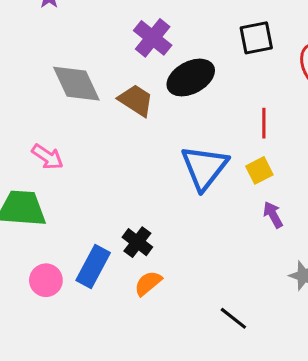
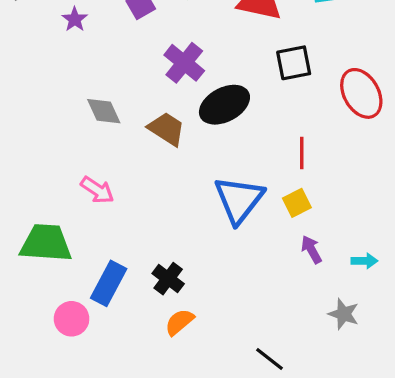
gray diamond: (76, 84) -> (104, 111), size x0.7
pink arrow: (47, 157) -> (97, 190), moved
blue rectangle: (93, 267) -> (109, 283), moved

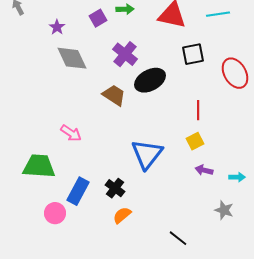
gray diamond: (104, 111) -> (72, 58), moved, size x1.4
blue triangle: (239, 200) -> (147, 154), moved
purple arrow: (311, 250) -> (204, 170), turned -48

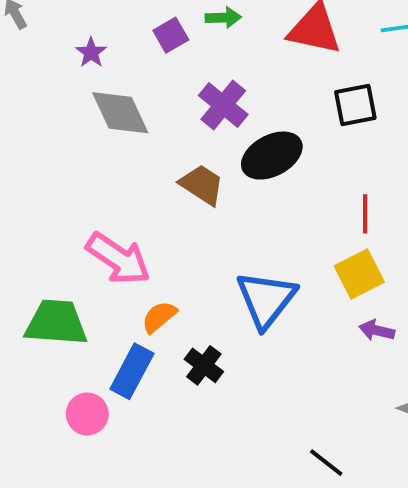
pink arrow: (71, 133) -> (118, 259), size x1.6
yellow square: (195, 141) -> (359, 274), size x1.4
orange semicircle: (122, 215) -> (159, 317), moved

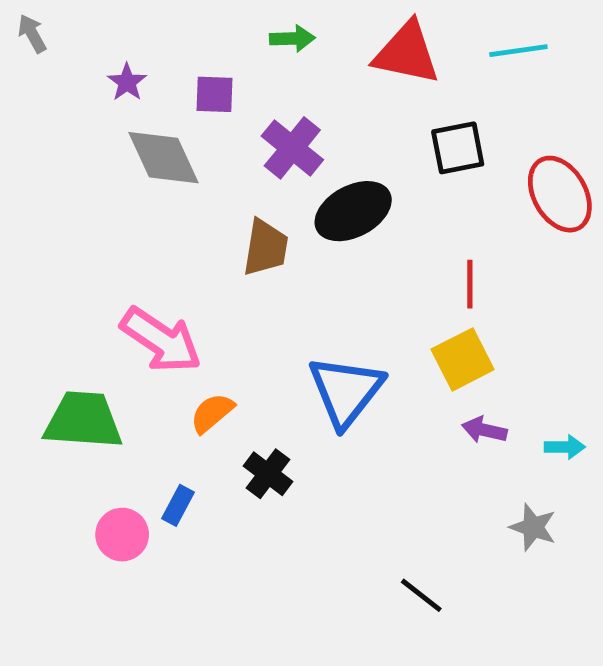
purple square: (171, 35) -> (215, 94), moved, turned 32
brown trapezoid: (202, 185) -> (266, 248), turned 66
blue rectangle: (132, 371) -> (178, 505), moved, size x0.6

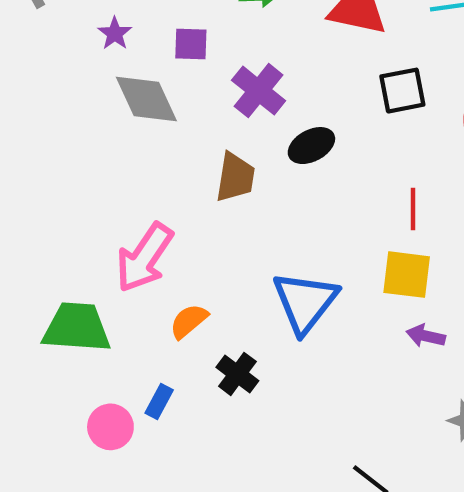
black ellipse: (353, 211) -> (311, 146), size x0.7
pink arrow: (161, 340) -> (144, 258), turned 90
yellow square: (463, 359) -> (407, 275), turned 34

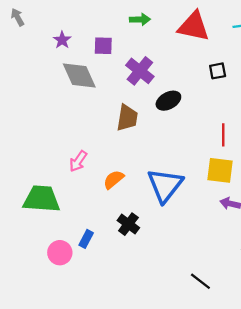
black square: (402, 91) -> (218, 71), size x0.7
pink arrow: (144, 258) -> (78, 161), size x0.6
orange semicircle: (189, 321) -> (114, 180), moved

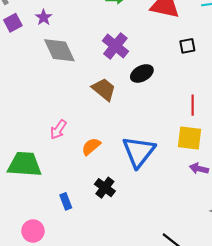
purple square: (103, 46) -> (13, 23), moved, turned -30
brown trapezoid: (127, 118) -> (104, 89), turned -60
blue rectangle: (86, 239) -> (66, 201), turned -49
pink circle: (60, 253) -> (33, 231), moved

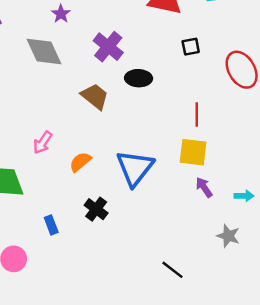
purple star: (44, 17) -> (61, 14), moved
black ellipse: (142, 73) -> (139, 78), turned 30
purple arrow: (199, 169) -> (204, 187), turned 42

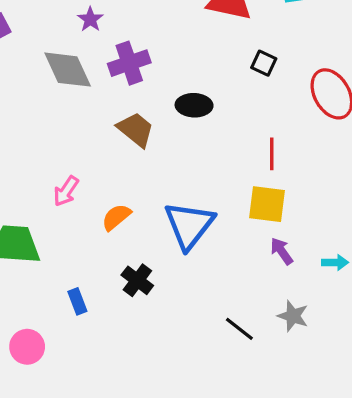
purple cross: (108, 47) -> (129, 63), moved, turned 32
black square: (191, 47) -> (264, 63), turned 36
gray star: (228, 236) -> (293, 316), moved
black line: (172, 270) -> (239, 329), moved

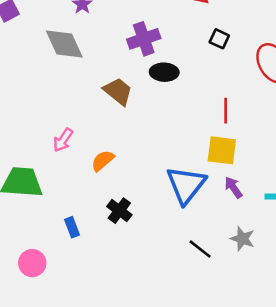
purple cross: (129, 63) -> (144, 39), moved
blue triangle: (189, 225) -> (186, 185), moved

